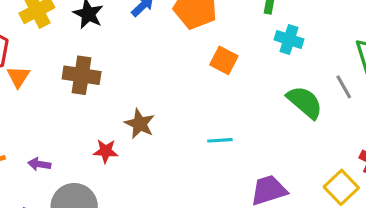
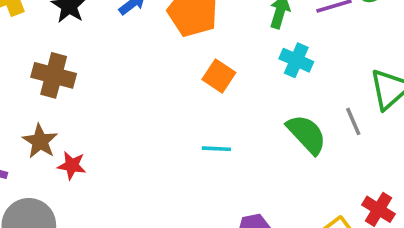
brown star: (140, 124) -> (40, 141), moved
cyan line: (220, 140) -> (216, 149), moved

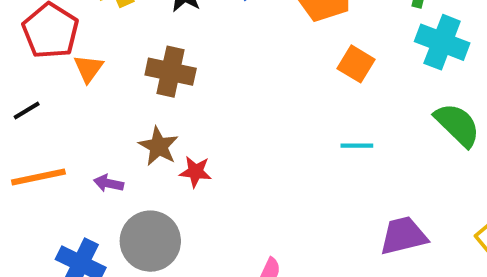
cyan cross: (296, 60) -> (442, 42), size x1.4

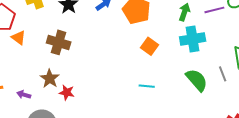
cyan cross: (442, 42) -> (193, 39), turned -35
orange triangle: (88, 68) -> (19, 38), turned -35

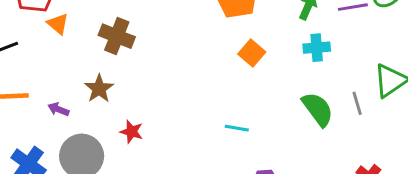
cyan cross: (193, 39) -> (317, 48), size x0.7
cyan line: (147, 86) -> (237, 128), moved
red star: (67, 92) -> (132, 132), moved

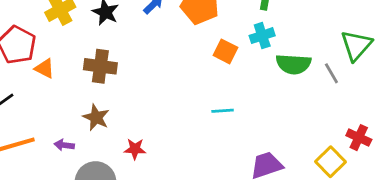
cyan cross: (317, 48) -> (262, 36), moved
green semicircle: (318, 109) -> (293, 64), moved, turned 144
cyan line: (237, 128) -> (223, 111), moved

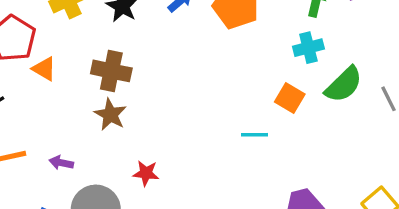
orange square: (226, 51) -> (290, 98), moved
green semicircle: (293, 64) -> (344, 85), turned -52
brown star: (96, 117) -> (110, 115), moved

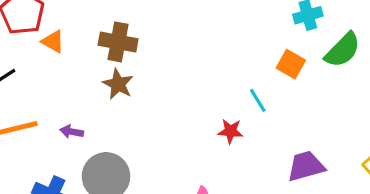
cyan line: (255, 135) -> (258, 100), turned 60
red star: (146, 173) -> (230, 131), moved

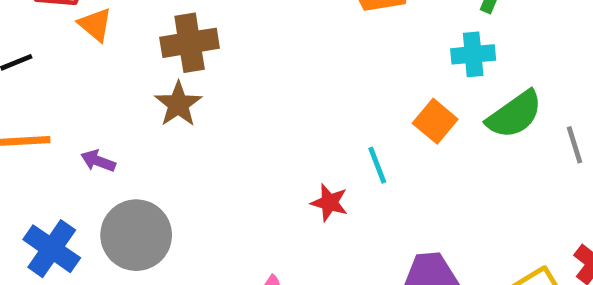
brown cross: (118, 42) -> (190, 43), turned -30

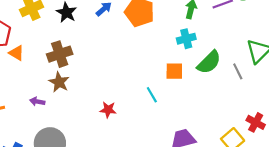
orange square: (435, 121) -> (174, 71), turned -30
purple arrow: (98, 161) -> (37, 101), moved
red star: (329, 203) -> (108, 110), moved

